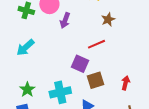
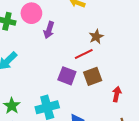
brown star: (108, 19) -> (96, 37), moved
brown square: (96, 80) -> (93, 76), moved

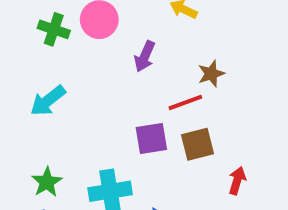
purple arrow: (49, 30) -> (145, 56), moved
purple square: (67, 76) -> (151, 138), turned -36

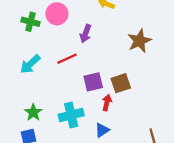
brown star: (211, 74) -> (139, 41), moved, size x1.5
red line: (185, 103) -> (67, 59), moved
red arrow: (237, 181) -> (107, 103), moved

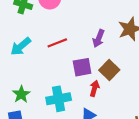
purple arrow: (85, 34) -> (99, 39), moved
brown square: (121, 83) -> (109, 70), turned -30

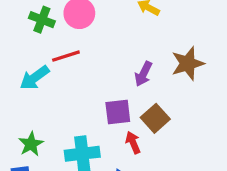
red line: (57, 43) -> (66, 56), moved
red arrow: (94, 88) -> (133, 143), turned -42

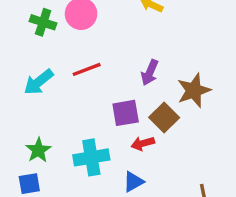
red line: (66, 56) -> (87, 69), moved
brown star: (188, 64) -> (194, 90), moved
red arrow: (133, 143) -> (143, 143), turned -80

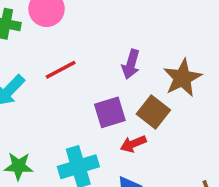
green star: (38, 150) -> (19, 166), turned -30

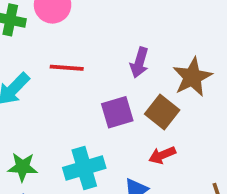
red line: (61, 70) -> (67, 68), turned 32
red arrow: (133, 144) -> (162, 155), moved

